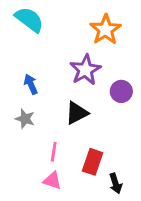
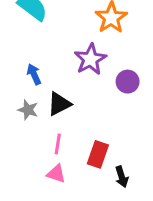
black triangle: (77, 113) -> (59, 104), moved

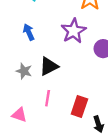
blue arrow: (34, 74) -> (29, 32), moved
pink triangle: (56, 174) -> (19, 115), moved

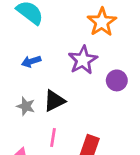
blue arrow: (29, 32) -> (31, 61), turned -84

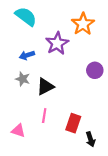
purple star: (83, 60) -> (57, 43), moved
gray star: (26, 106) -> (23, 79), moved

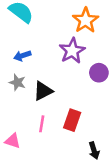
purple star: (57, 43) -> (72, 51), moved
red rectangle: (73, 123) -> (72, 120), moved

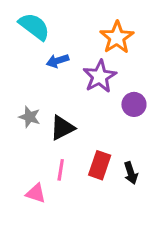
blue arrow: (22, 56) -> (58, 61), moved
pink triangle: (13, 141) -> (36, 193), moved
black arrow: (94, 151) -> (131, 173), moved

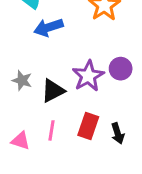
blue arrow: (58, 61) -> (49, 27), size x1.4
purple star: (100, 76) -> (88, 76), moved
pink triangle: (36, 193) -> (21, 141), moved

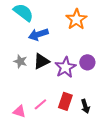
gray star: (22, 80) -> (20, 61), moved
black triangle: (53, 91) -> (41, 61), moved
pink line: (51, 130) -> (40, 104), turned 40

